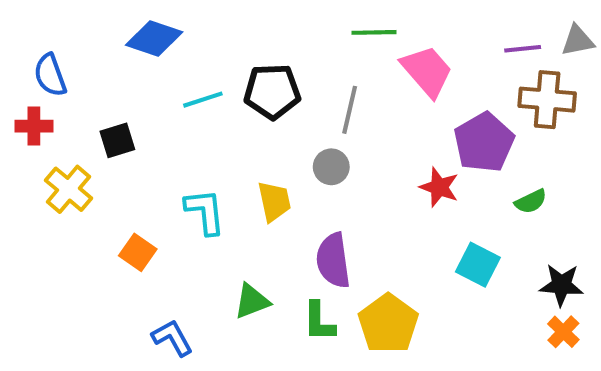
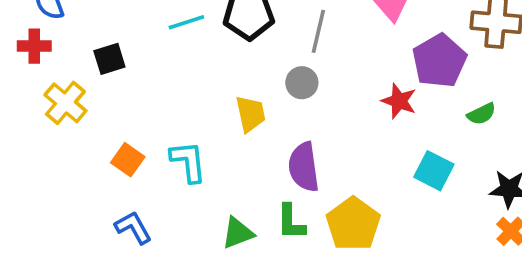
cyan L-shape: (205, 212) -> (188, 162), moved
green triangle: (252, 301) -> (238, 233), moved
blue L-shape: (172, 338) -> (133, 228), moved

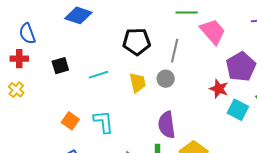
cyan line: (186, 22) -> (98, 75), moved
yellow cross: (65, 103) -> (16, 90), moved, size x0.7
yellow trapezoid: (251, 114) -> (138, 83), moved
cyan square: (434, 171) -> (238, 110), moved

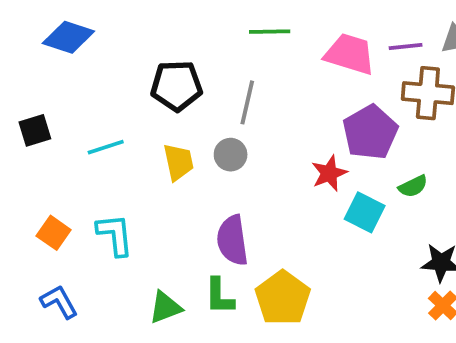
pink trapezoid: (213, 32) -> (350, 54), moved, turned -32
red star: (219, 89) -> (329, 173), turned 30

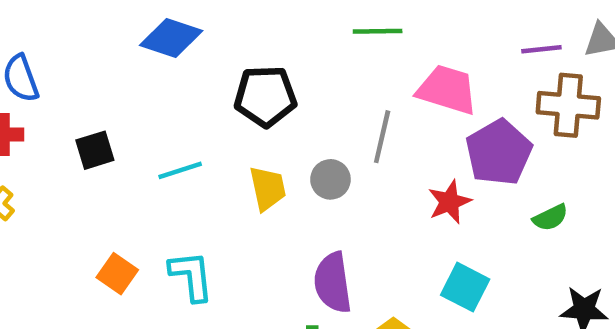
blue diamond: (68, 37) -> (171, 38), moved
pink trapezoid: (350, 54) -> (447, 90), moved
gray line: (247, 102) -> (382, 137), moved
cyan square: (365, 212) -> (465, 287), moved

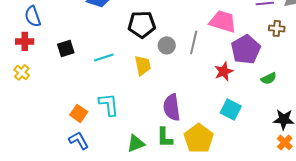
brown cross: (568, 105) -> (277, 28), size x0.6
gray circle: (330, 179) -> (167, 45), moved
orange square: (117, 274) -> (79, 113), moved

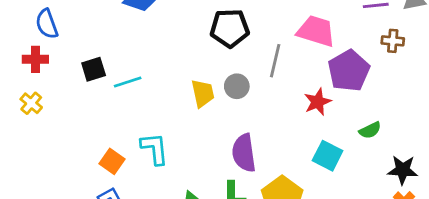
black pentagon: (142, 24) -> (230, 28), moved
gray circle: (167, 45) -> (237, 86), moved
cyan line: (104, 57) -> (128, 82), moved
green semicircle: (269, 78) -> (370, 130), moved

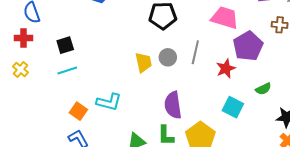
gray line: (275, 61) -> (195, 52), moved
cyan line: (128, 82) -> (67, 71), moved
cyan L-shape: (155, 149) -> (109, 102), turned 110

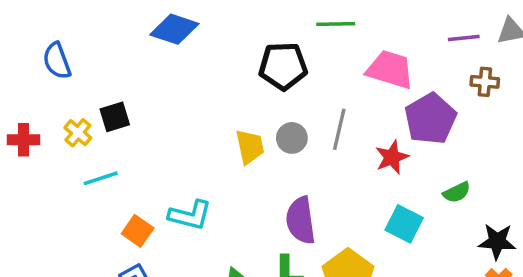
red cross: (24, 38) -> (24, 140), moved
yellow cross: (21, 70) -> (78, 133), moved
cyan line: (67, 71) -> (101, 178), moved

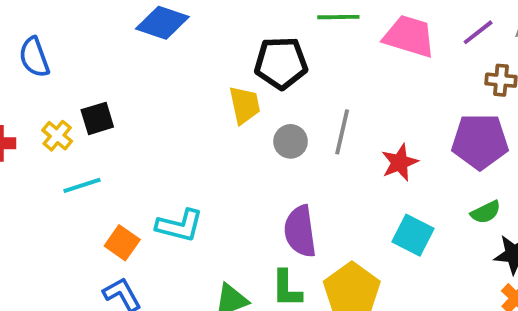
purple line: (464, 38) -> (478, 32), turned -32
pink trapezoid: (390, 70) -> (409, 36), moved
purple pentagon: (430, 119) -> (480, 141), moved, turned 30
yellow trapezoid: (250, 147) -> (245, 105), moved
green semicircle: (457, 192) -> (486, 212), moved

